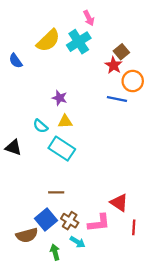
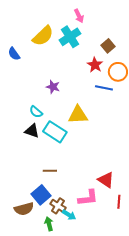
red star: (114, 65) -> (95, 65), moved
yellow triangle: (65, 122) -> (78, 115), moved, size x1.5
black triangle: (13, 147) -> (32, 131), moved
brown cross: (70, 221) -> (58, 206), moved

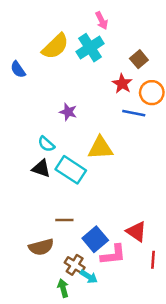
blue square: (41, 195) -> (95, 239), moved
brown semicircle: (24, 209) -> (41, 247), moved

